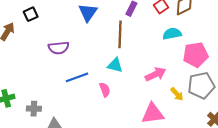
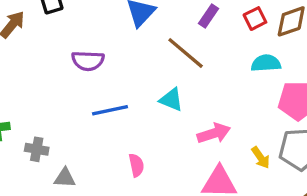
brown line: (120, 34) -> (186, 53), turned -60
pink arrow: (156, 74) -> (214, 133), moved
pink semicircle: (105, 90) -> (136, 165), moved

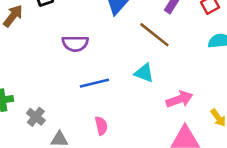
gray cross: (37, 149) -> (36, 117), turned 30
pink semicircle: (136, 165) -> (101, 126), moved

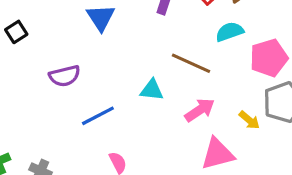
brown line: (154, 35) -> (191, 63), moved

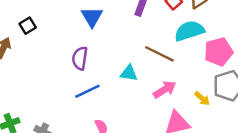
cyan semicircle: (230, 32) -> (189, 31), size x1.4
purple semicircle: (65, 76) -> (80, 58), moved, turned 110

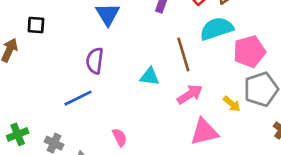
black square: (28, 26) -> (36, 25), turned 35
brown line: (159, 54) -> (183, 55), turned 48
blue line: (87, 91) -> (78, 98), moved

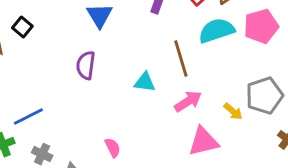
black square: (36, 25) -> (22, 27), turned 36
pink pentagon: (249, 51) -> (261, 26), moved
blue line: (78, 98) -> (28, 116), moved

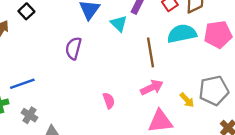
cyan triangle: (145, 82) -> (119, 23), moved, turned 30
pink semicircle: (113, 148) -> (109, 101), moved

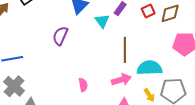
cyan semicircle: (182, 34) -> (149, 68), moved
gray cross: (29, 115) -> (14, 86), size x1.5

